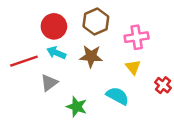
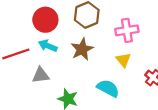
brown star: (91, 56) -> (82, 49), turned -30
gray triangle: (49, 83) -> (41, 75), turned 30

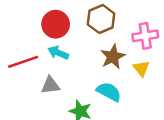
brown star: (82, 49) -> (113, 57), moved
cyan semicircle: (108, 88) -> (109, 92), moved

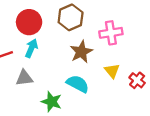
cyan arrow: (58, 53) -> (31, 48), turned 90
yellow triangle: (141, 68) -> (112, 71), moved

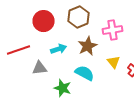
cyan arrow: (31, 48) -> (58, 49), moved, turned 49

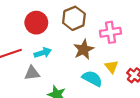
cyan arrow: (58, 49) -> (43, 53), moved
cyan semicircle: (84, 73) -> (92, 78), moved

